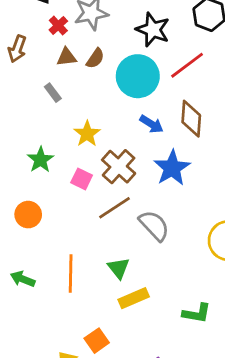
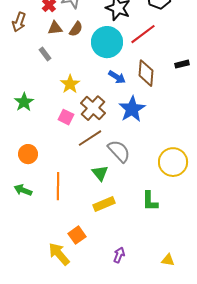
green star: (40, 160) -> (24, 102), moved
orange circle: (28, 215) -> (28, 154), moved
green triangle: (119, 268) -> (100, 173), moved
green L-shape: (197, 313) -> (150, 201), moved, turned 80

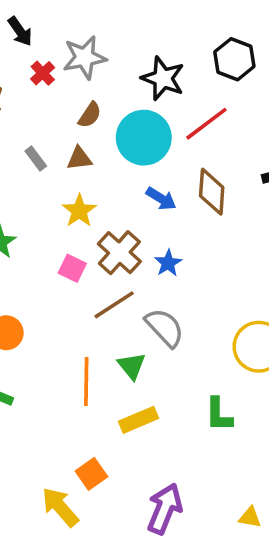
brown triangle: (55, 28) -> (79, 159), moved
blue star: (132, 109) -> (168, 263), moved, size x0.6
orange line: (58, 186) -> (86, 382), moved
purple arrow: (119, 255) -> (165, 509), size x1.8

